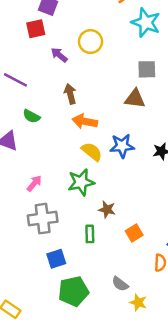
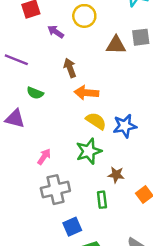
brown triangle: (135, 99) -> (116, 45), moved
blue star: (122, 146) -> (125, 126), moved

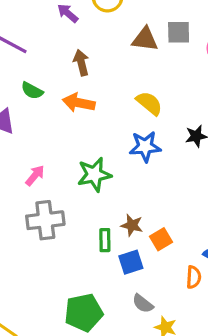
orange arrow: (86, 93) -> (79, 103), moved
yellow semicircle: (96, 121) -> (149, 103), moved
brown star: (116, 175) -> (132, 225), moved
blue square: (72, 227) -> (131, 262), moved

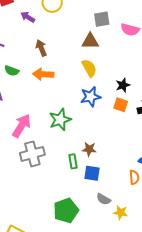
brown triangle: (145, 39) -> (90, 41), moved
yellow semicircle: (149, 103) -> (89, 68), turned 30
pink arrow: (35, 175) -> (21, 126), size x1.6
orange square: (161, 239) -> (121, 105), moved, turned -32
blue square: (131, 262) -> (92, 173), turned 35

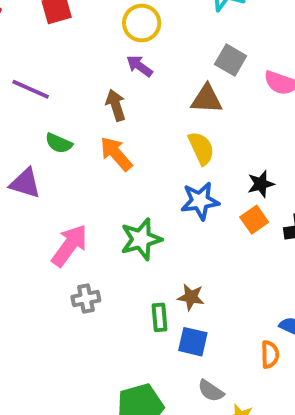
purple arrow: (28, 17) -> (140, 66), moved
gray square: (102, 19) -> (231, 60), turned 35
orange arrow: (43, 74) -> (116, 154), turned 42
orange square: (121, 105) -> (254, 220), turned 32
gray cross: (32, 154) -> (86, 299), size x0.6

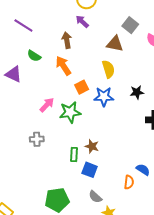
orange square: (254, 220) -> (82, 87), moved
pink arrow: (70, 245) -> (47, 105), moved, size x0.7

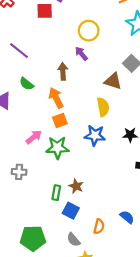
orange square: (82, 87) -> (60, 121), moved
orange semicircle: (129, 182) -> (99, 227), moved

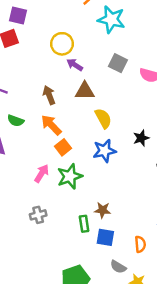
purple arrow: (81, 54) -> (75, 65), moved
brown triangle: (113, 81) -> (85, 91), moved

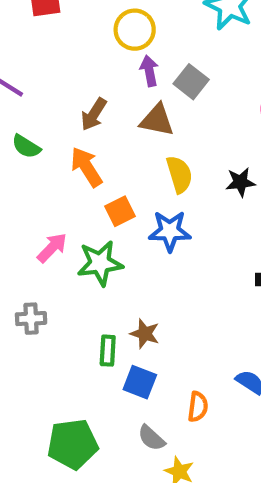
gray square: (118, 63) -> (191, 82), moved
purple arrow: (75, 65) -> (149, 71), turned 35
brown arrow: (49, 95) -> (94, 114), turned -138
black star: (141, 138) -> (240, 182), moved
orange square: (63, 147) -> (120, 211), moved

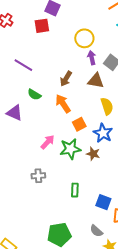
blue star: (170, 231) -> (103, 133), turned 30
brown star: (145, 334) -> (93, 154), moved
blue square: (140, 382) -> (103, 202), moved

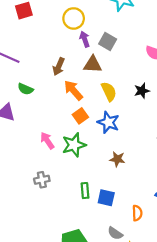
orange arrow: (63, 104) -> (73, 90), moved
pink arrow: (48, 142) -> (47, 141), turned -70
brown star: (93, 154) -> (117, 159), moved
blue square: (103, 202) -> (106, 198), moved

